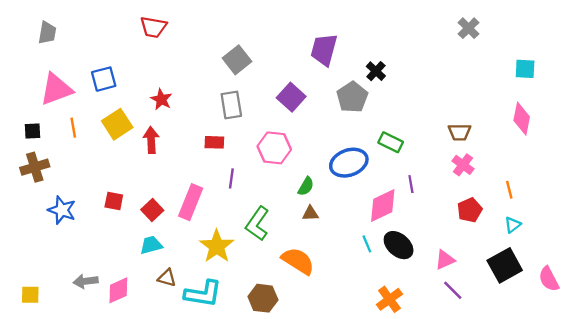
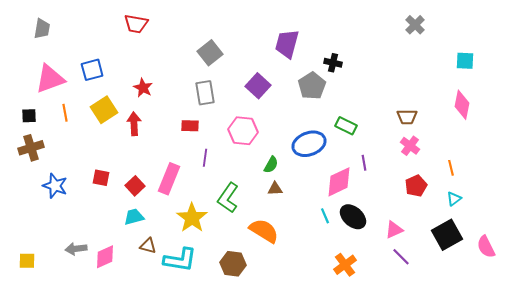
black cross: (376, 71) -> (333, 63), turned -30

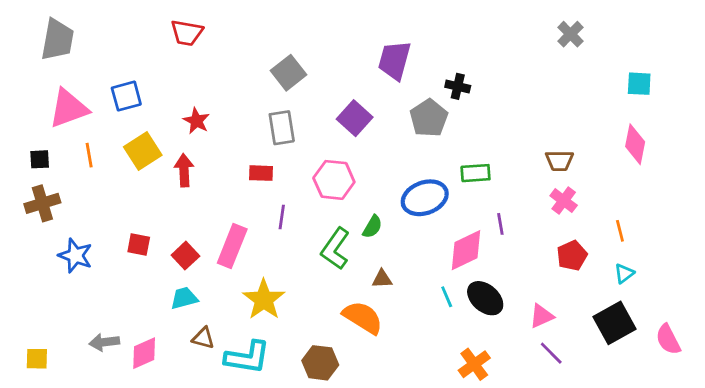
gray trapezoid: (42, 29) -> (58, 40), size x1.5
green rectangle: (346, 126) -> (476, 173), turned -30
brown triangle: (275, 189) -> (382, 279), moved
green L-shape: (228, 198) -> (335, 249), moved

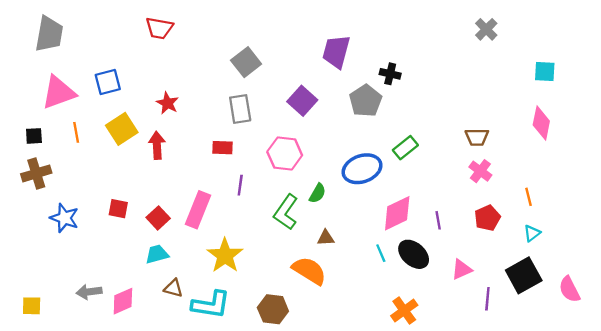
green rectangle: (476, 173) -> (405, 148), turned -35
purple line: (500, 224) -> (438, 220), moved
purple line: (551, 353) -> (487, 299), moved, turned 50

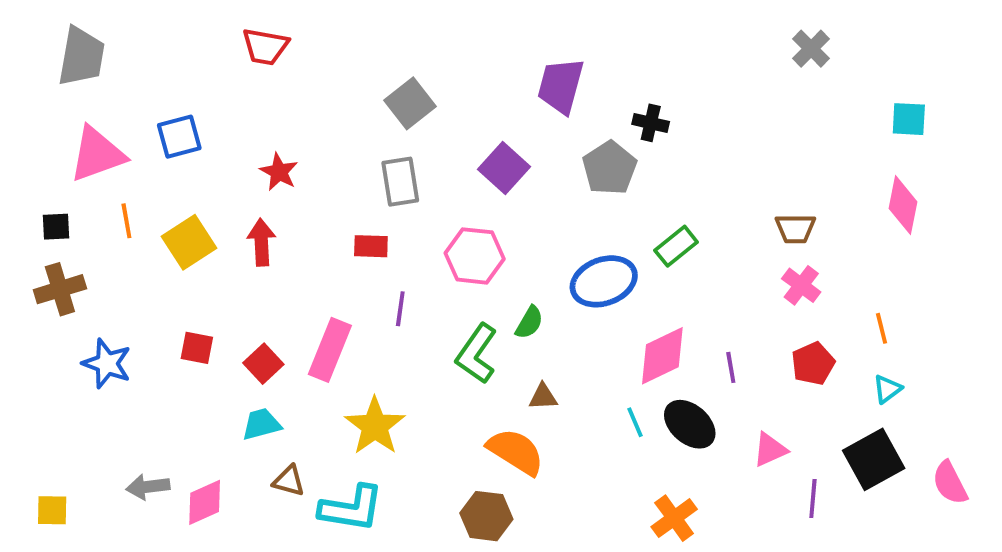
yellow square: (122, 129) -> (189, 242), moved
brown hexagon: (273, 309) -> (486, 516), moved

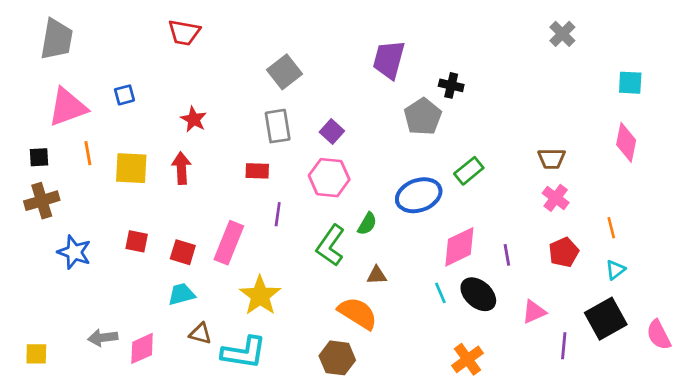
blue square: (179, 137) -> (124, 95), size x0.7
purple square: (504, 168) -> (332, 132), moved, size x0.7
yellow square: (189, 242) -> (131, 168), turned 36
red square: (263, 364) -> (183, 252), turned -30

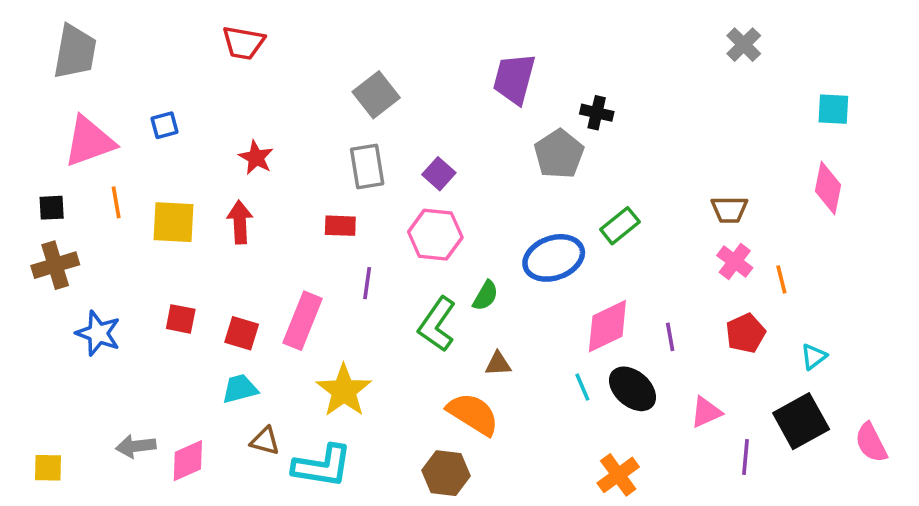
orange line: (611, 228) -> (781, 279), moved

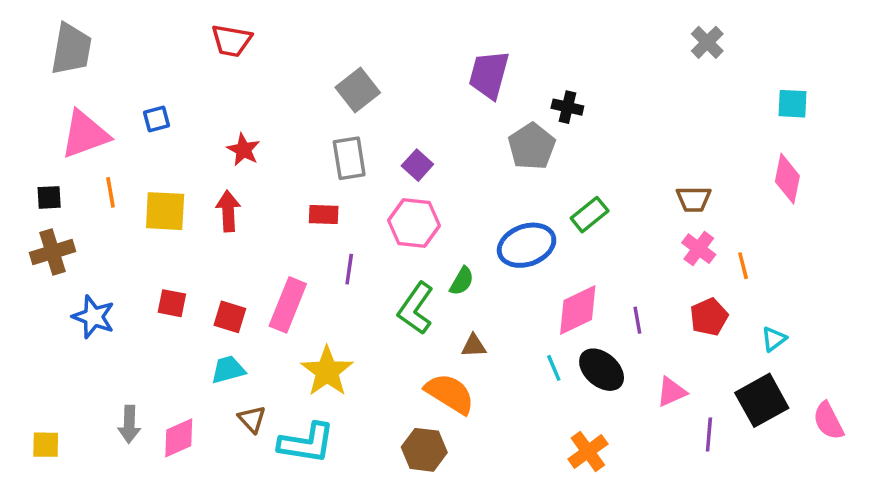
brown triangle: (265, 441) -> (252, 419), turned 32
gray arrow: (136, 446) -> (129, 424), turned -81

